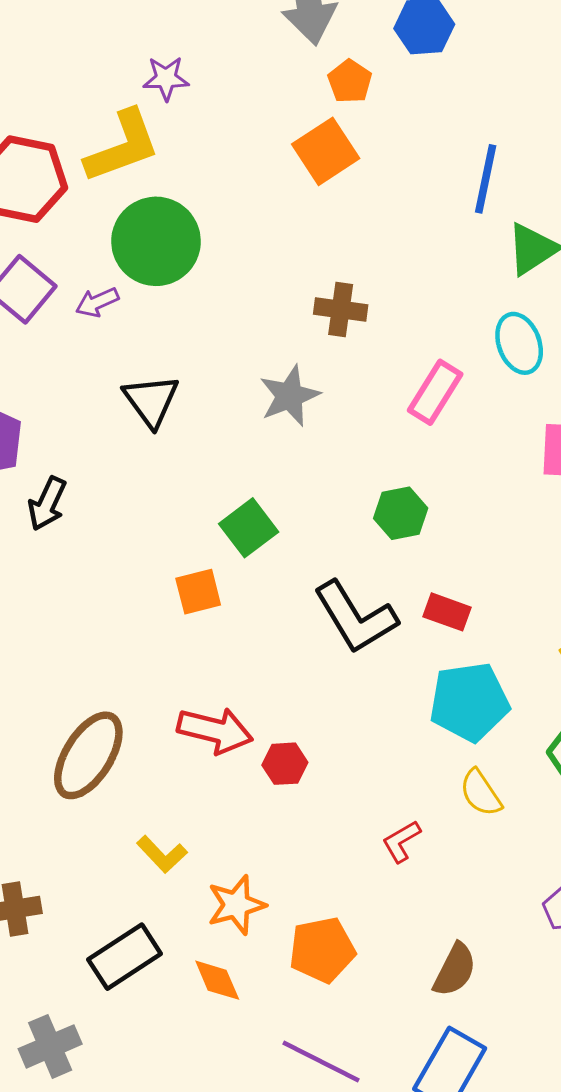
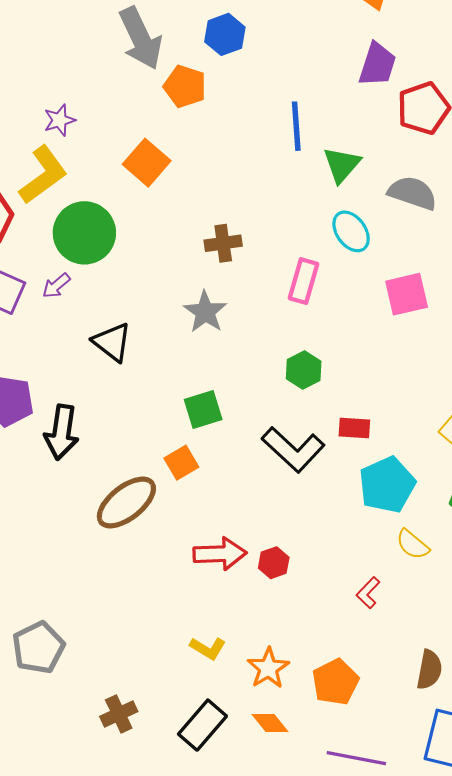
orange pentagon: (350, 81) -> (185, 86), size x1.4
orange square: (326, 151) -> (147, 163), moved
black arrow: (47, 504) -> (62, 432), size x1.4
green square: (249, 528) -> (203, 409), turned 36
brown ellipse: (88, 755) -> (126, 503), moved, turned 36

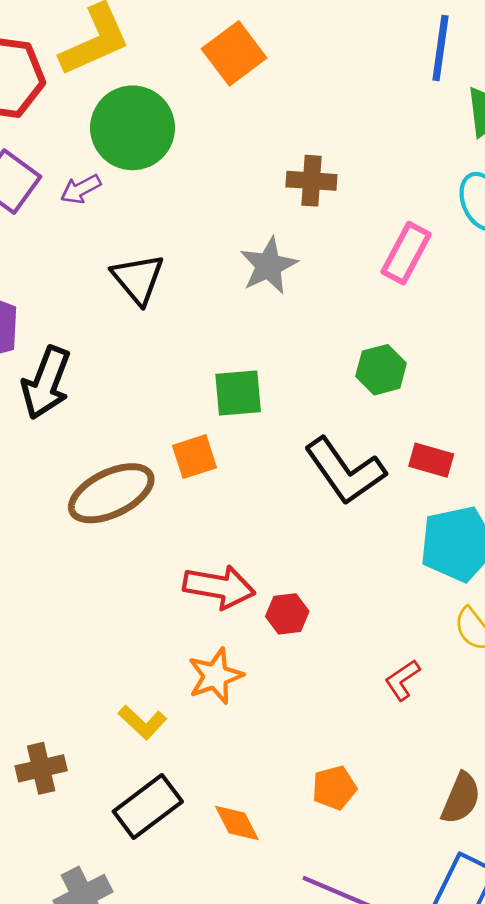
yellow L-shape: (208, 648) -> (142, 722), moved
orange star: (268, 668) -> (215, 676), moved
orange pentagon: (335, 682) -> (334, 788), size x0.7

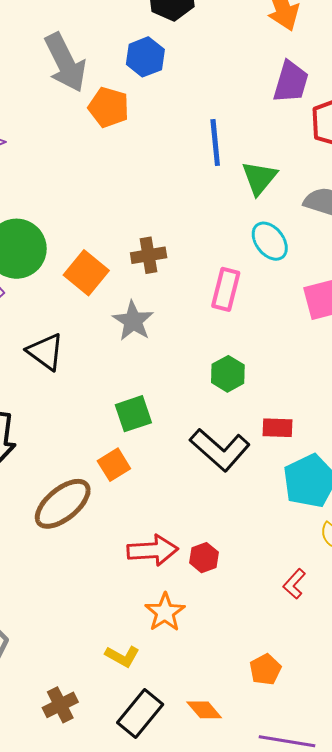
orange square: (234, 53) -> (86, 273), moved

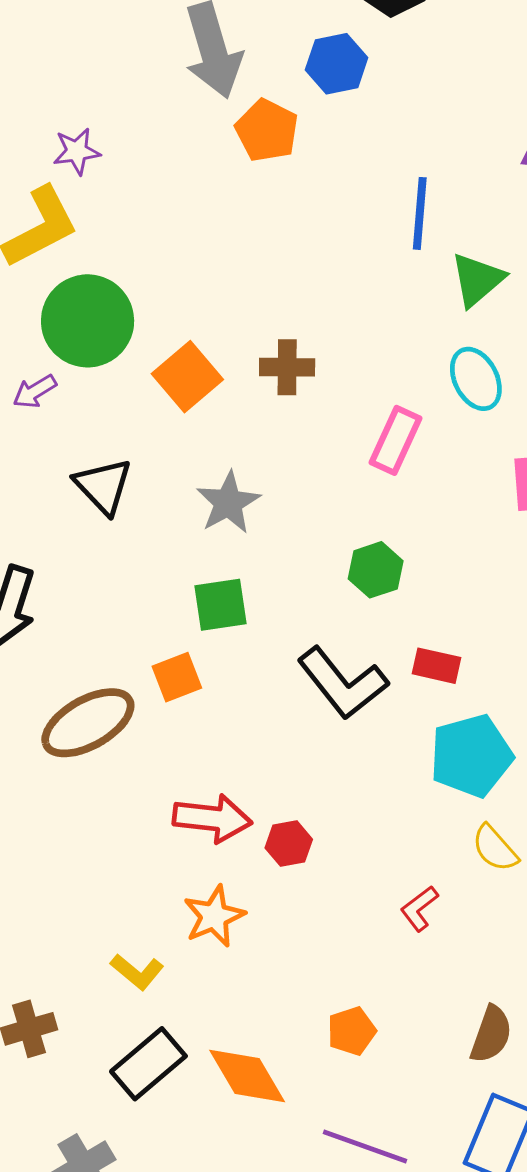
gray star: (133, 321) -> (228, 503), moved
orange diamond: (204, 710) -> (247, 1076), size x1.5

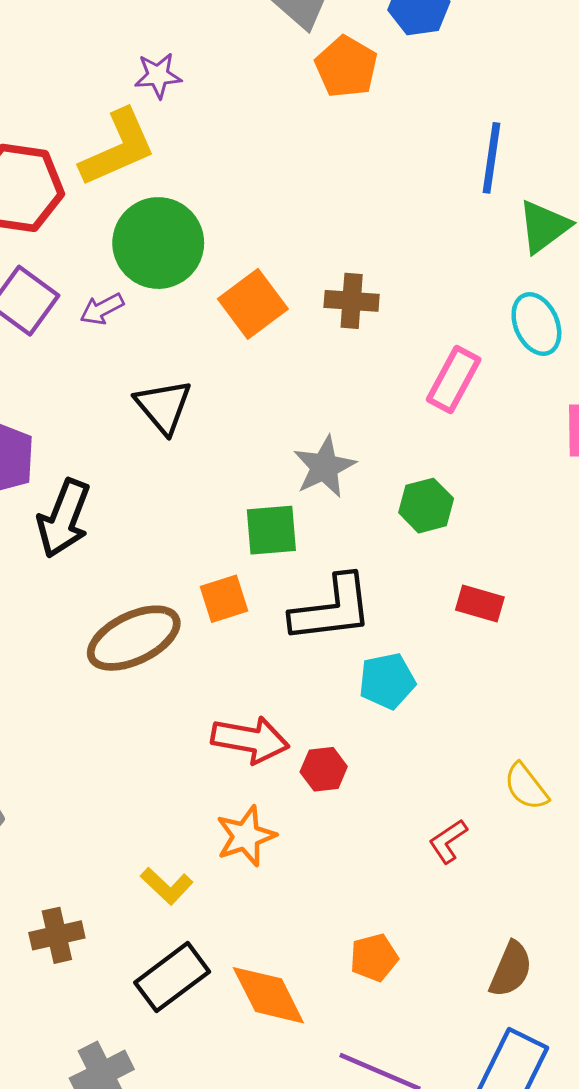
gray star: (228, 503) -> (324, 467), moved
black L-shape: (343, 683) -> (332, 609), moved, turned -62
cyan pentagon: (471, 756) -> (387, 681), moved, size x0.7

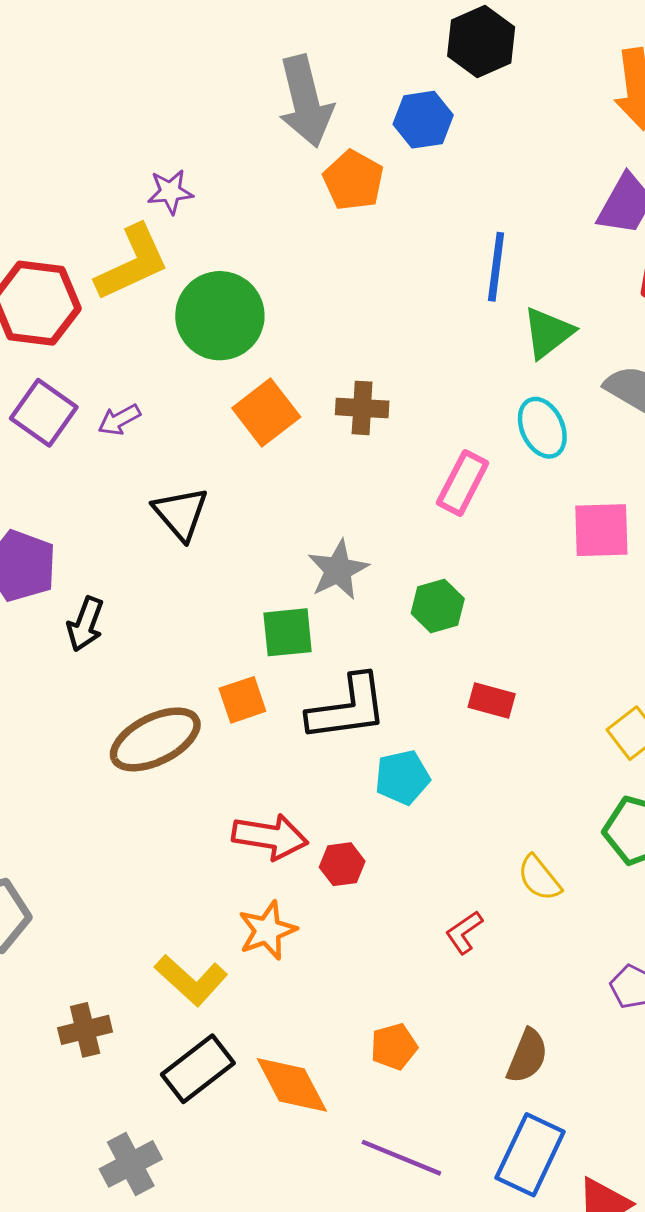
green circle: (158, 243) -> (220, 316), moved
black arrow: (64, 518) -> (85, 624), size x0.7
yellow L-shape: (167, 886) -> (191, 980), size x1.4

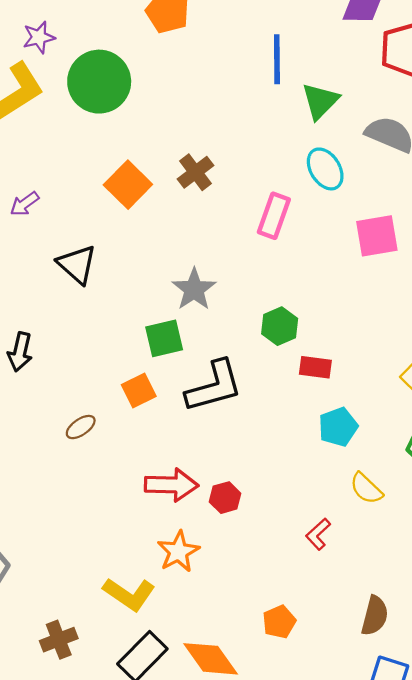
green circle: (220, 316) -> (99, 82), moved
brown cross: (362, 408) -> (196, 172), turned -33
green hexagon: (438, 606) -> (280, 326), moved
brown ellipse: (155, 739) -> (81, 427), size x0.5
cyan pentagon: (402, 777) -> (338, 427), moved

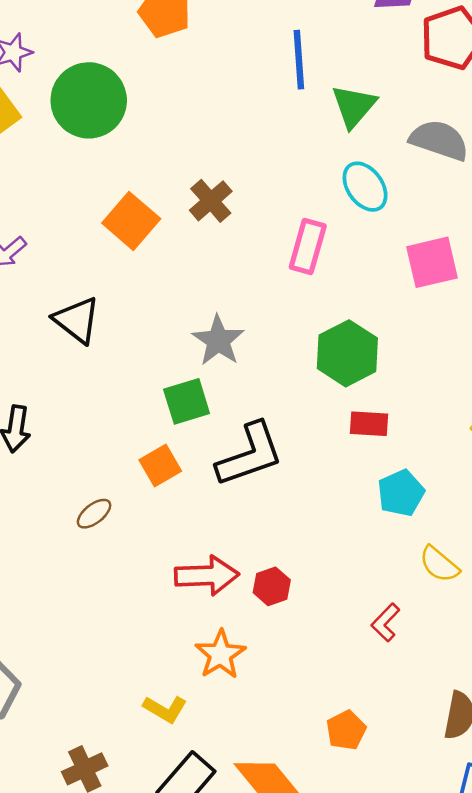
green hexagon: (280, 326) -> (347, 353), moved, size x1.4
yellow L-shape: (129, 594) -> (165, 709), size x0.7

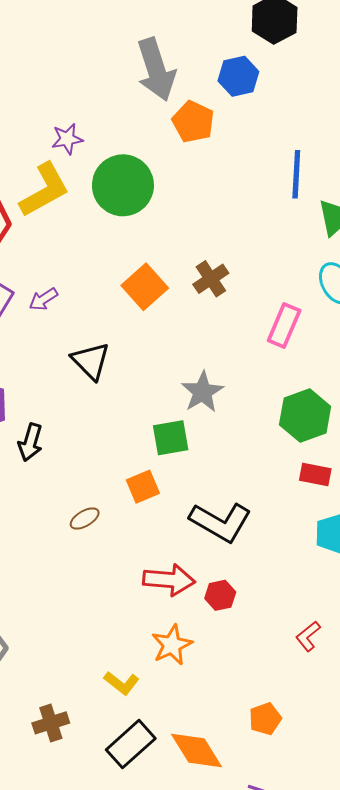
black L-shape: (250, 455) -> (221, 522), moved, turned 42

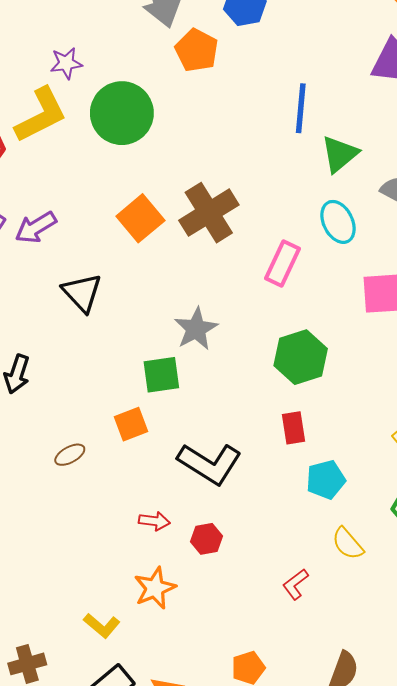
brown cross: (211, 279) -> (209, 213), size x1.6
purple arrow: (43, 299) -> (36, 227), size x1.4
red rectangle: (315, 474) -> (294, 428), moved, turned 68
red arrow: (169, 580) -> (154, 521), size x0.6

